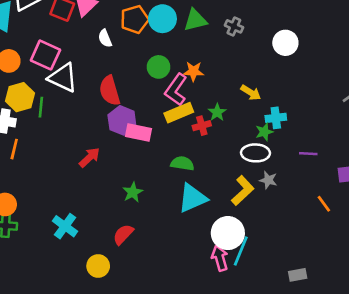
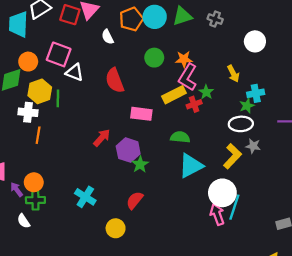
white circle: (285, 43) -> (255, 41), moved
white triangle: (63, 78) -> (75, 72), size x0.7
pink L-shape: (176, 90) -> (188, 77), moved
yellow arrow: (251, 93) -> (233, 74), turned 35
purple hexagon: (122, 120) -> (128, 150), moved

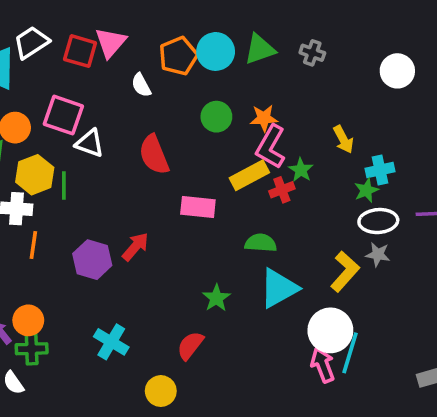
white circle: (255, 41) -> (397, 71), moved
white ellipse: (241, 124) -> (378, 221), moved
purple hexagon: (128, 150) -> (92, 260), moved
green star: (140, 164) -> (216, 298), moved

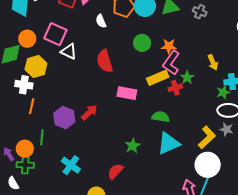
green line: (64, 185) -> (42, 137), moved
white circle: (330, 330) -> (208, 165), moved

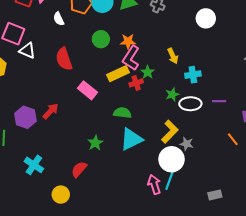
green star: (223, 92) -> (172, 94), moved
pink rectangle: (127, 93) -> (88, 90), turned 30
gray star: (226, 129) -> (187, 144), moved

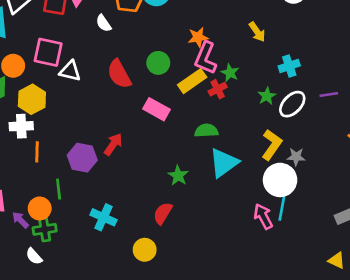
green circle: (101, 39) -> (158, 63), moved
yellow arrow: (173, 56) -> (257, 32), moved
white ellipse: (190, 104) -> (292, 104), turned -35

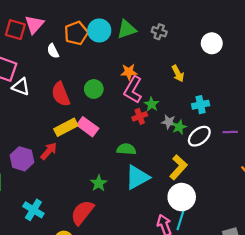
yellow rectangle: (192, 81) -> (66, 127), moved
gray star: (296, 157) -> (169, 122), moved
red semicircle: (163, 213) -> (82, 212), size x1.4

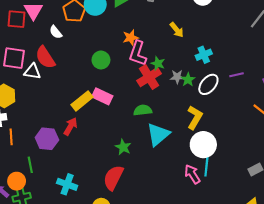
red semicircle: (61, 94) -> (45, 57), moved
red cross: (140, 116) -> (149, 77), size x1.6

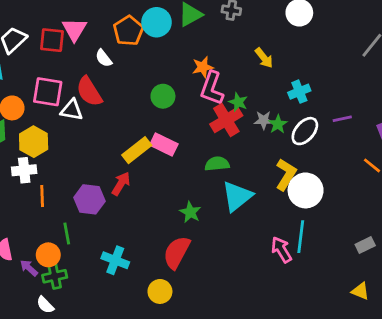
white circle: (203, 145) -> (306, 190), moved

